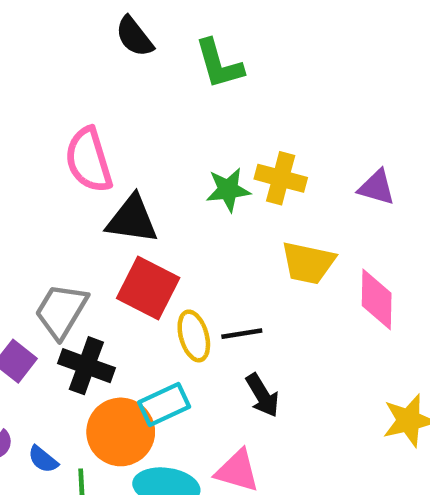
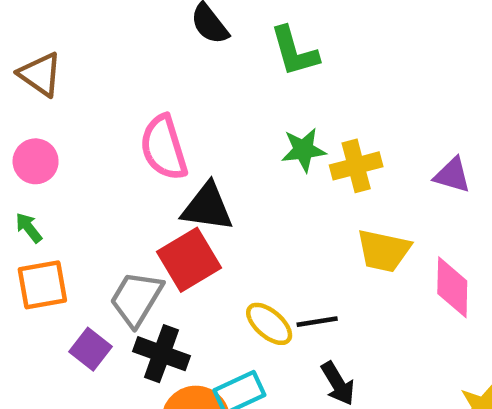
yellow cross: (281, 178) -> (356, 166), turned -30
green star: (228, 190) -> (303, 150), moved
red square: (148, 288) -> (189, 260), moved, turned 32
yellow ellipse: (194, 336) -> (269, 324), turned -33

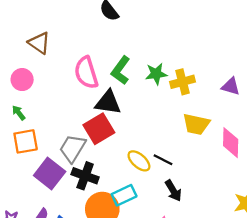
green L-shape: (294, 51) -> (121, 70), moved, turned 52
brown triangle: (40, 74) -> (39, 43), moved
black line: (317, 322) -> (163, 160), turned 36
purple square: (90, 349) -> (50, 173), size x1.5

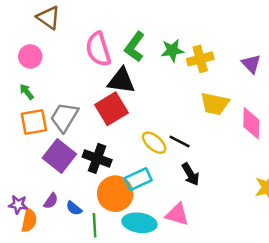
purple triangle: (231, 86) -> (251, 64), turned 30
gray trapezoid: (72, 148) -> (64, 117), moved

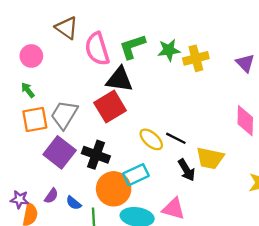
brown triangle: (48, 18) -> (67, 28), moved
green L-shape: (135, 47) -> (132, 47), turned 36
yellow trapezoid: (215, 104) -> (210, 158), moved

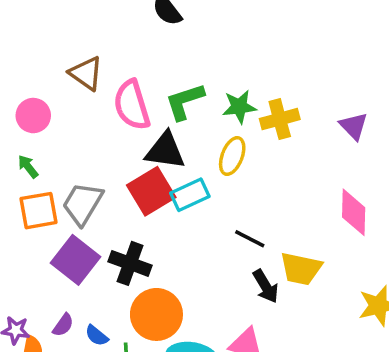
yellow ellipse: (151, 139) -> (232, 156), moved, turned 70
cyan rectangle: (136, 175) -> (190, 195), moved

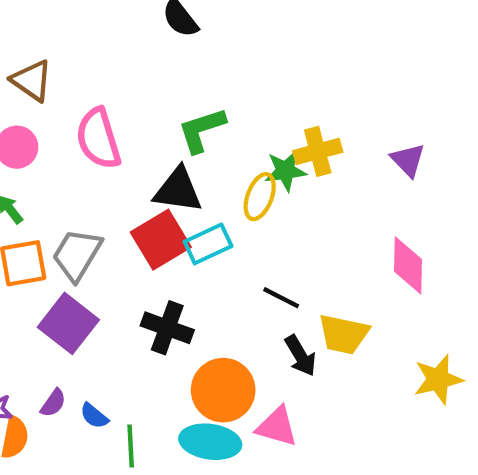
brown triangle: (86, 73) -> (32, 81), moved
pink semicircle: (132, 105) -> (98, 139), moved
green star: (239, 107) -> (285, 171), moved
black cross: (130, 263) -> (167, 328), moved
orange circle: (156, 314) -> (223, 390), moved

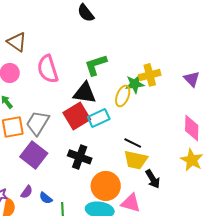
yellow trapezoid: (344, 334) -> (136, 160), moved
black arrow: (301, 356) -> (153, 179), moved
yellow star: (438, 379) -> (192, 160), moved, turned -30

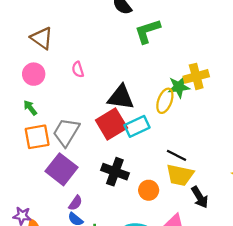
green L-shape: (96, 65) -> (147, 31), moved
pink semicircle: (48, 69) -> (78, 69), size x0.5
orange circle: (106, 186) -> (149, 190), moved, size x0.6
purple semicircle: (27, 192) -> (75, 203), moved

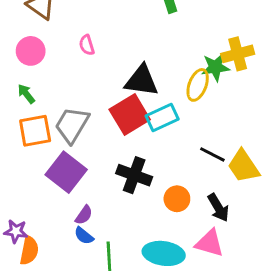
yellow trapezoid: (180, 175) -> (243, 166), moved, turned 44
black arrow: (200, 197) -> (218, 208), moved

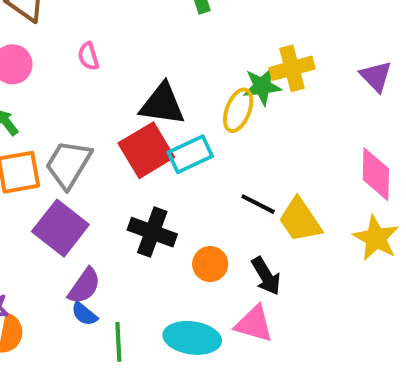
purple semicircle: (84, 215) -> (84, 286), size x1.4

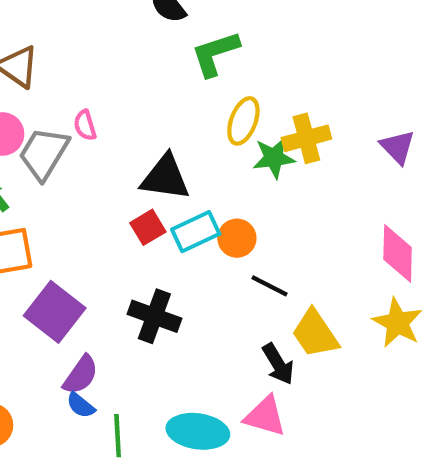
yellow ellipse: (238, 110) -> (243, 121), moved
red square: (146, 150) -> (148, 227), size x0.6
gray trapezoid: (68, 164) -> (44, 153), moved
yellow trapezoid: (300, 220) -> (315, 334), moved
orange circle: (210, 264) -> (237, 238), moved

